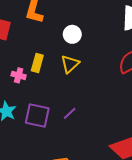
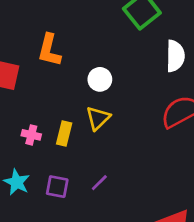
yellow rectangle: (37, 63) -> (64, 133), moved
purple square: (37, 116) -> (57, 187), size x0.7

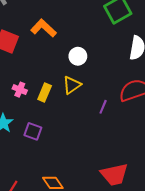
orange L-shape: (49, 50) -> (44, 28), turned 110
purple line: (99, 183) -> (103, 107), moved, turned -32

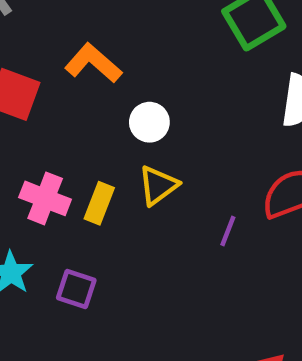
white circle: (78, 56) -> (149, 122), moved
pink cross: (20, 90) -> (45, 198), size x1.5

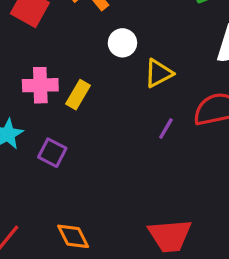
yellow triangle: (158, 185) -> (159, 73), moved
pink cross: (45, 198) -> (40, 85), turned -32

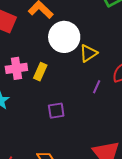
white circle: (122, 43) -> (64, 37), size x1.8
purple square: (52, 153) -> (56, 111), moved, turned -30

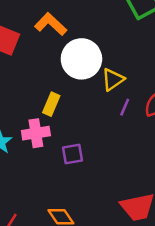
pink cross: (16, 68) -> (36, 133), moved
purple line: (97, 87) -> (125, 107), moved

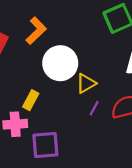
orange L-shape: (51, 24) -> (36, 31), turned 88
purple square: (72, 154) -> (45, 145), size x1.5

